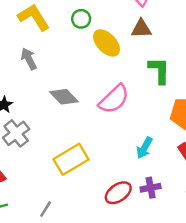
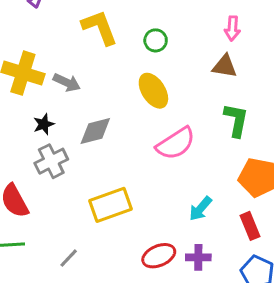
yellow ellipse: (107, 43) -> (153, 91), moved
gray arrow: (29, 59) -> (67, 82), moved, turned 130
gray diamond: (64, 97) -> (95, 131), moved, turned -72

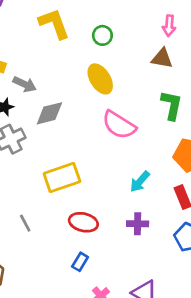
gray arrow: (67, 82) -> (25, 84), moved
pink semicircle: (176, 144) -> (119, 125), turned 64
red ellipse: (159, 256) -> (83, 222), moved, turned 36
gray line: (69, 258) -> (25, 223), turned -72

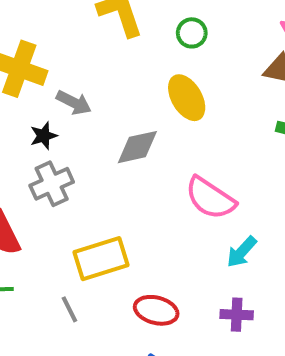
gray diamond: (49, 113) -> (137, 147), moved
pink semicircle: (119, 125) -> (210, 198), moved
yellow rectangle: (62, 177) -> (101, 259), moved

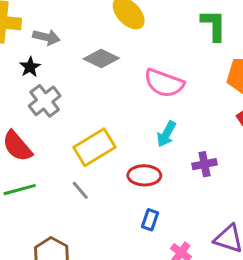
gray diamond: (137, 147) -> (101, 58), turned 52
cyan arrow: (242, 252) -> (166, 134), moved

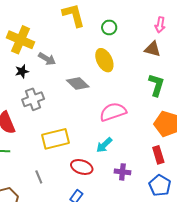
black star: (30, 67) -> (22, 71), moved
pink semicircle: (164, 83) -> (113, 112), turned 124
gray line: (80, 190) -> (39, 177), moved

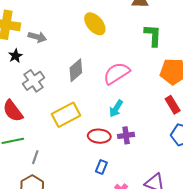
gray diamond: (78, 84) -> (76, 70), moved, turned -70
purple cross: (122, 172) -> (126, 135), moved
gray line: (39, 177) -> (35, 157), moved, turned 56

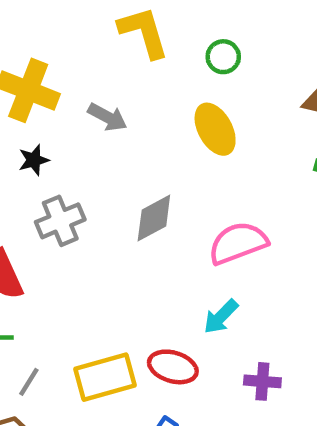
gray arrow: (37, 37) -> (107, 117), moved
yellow rectangle: (66, 115) -> (105, 377), moved
purple cross: (126, 135) -> (262, 381), moved

